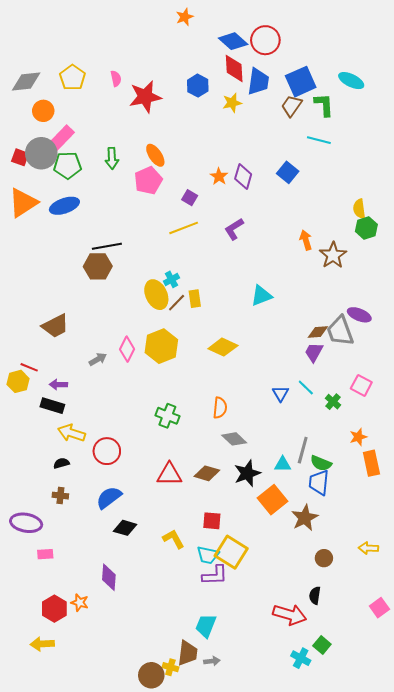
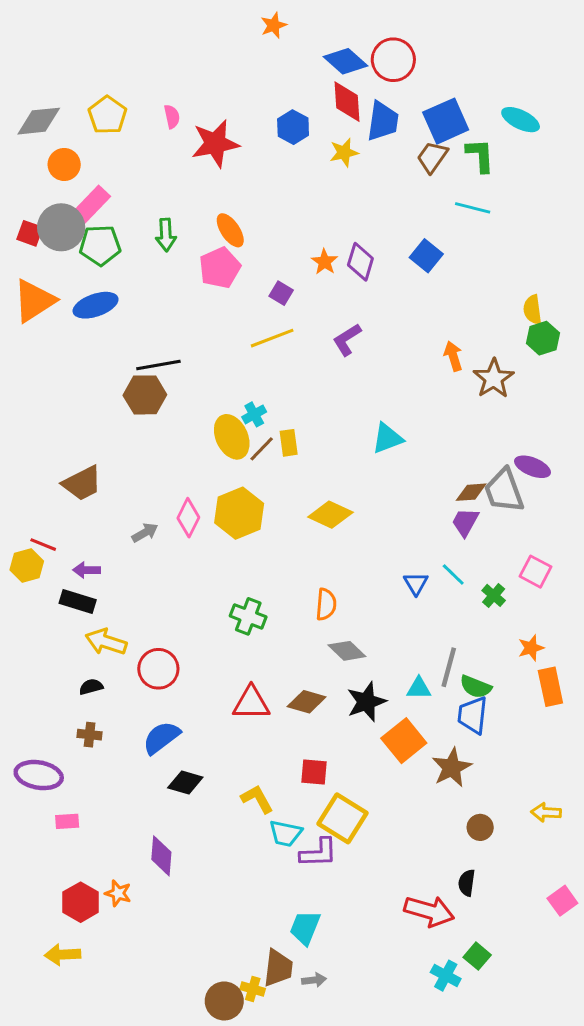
cyan trapezoid: (208, 555) -> (286, 833), moved

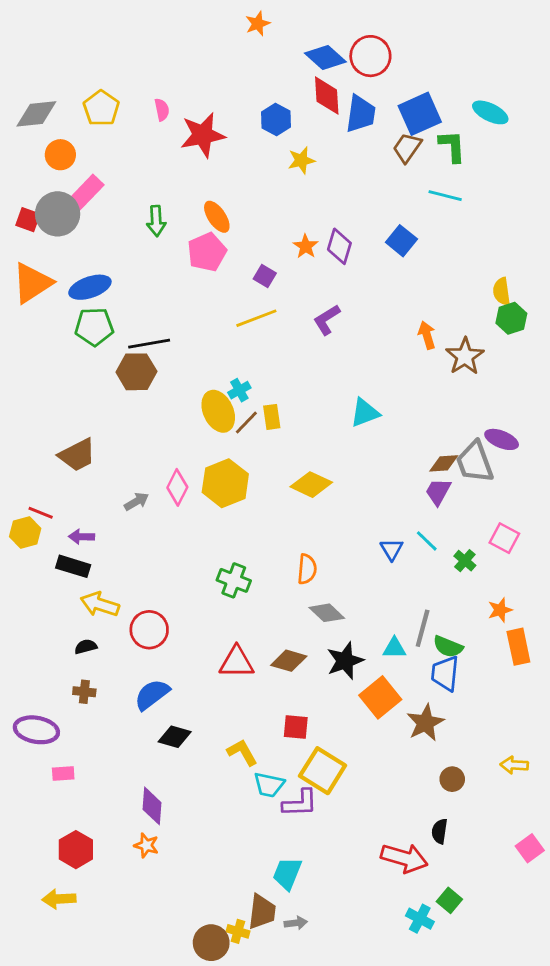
yellow star: (344, 153) -> (301, 160), moved
green pentagon: (100, 245) -> (94, 327), moved
orange star: (118, 893) -> (146, 845), moved

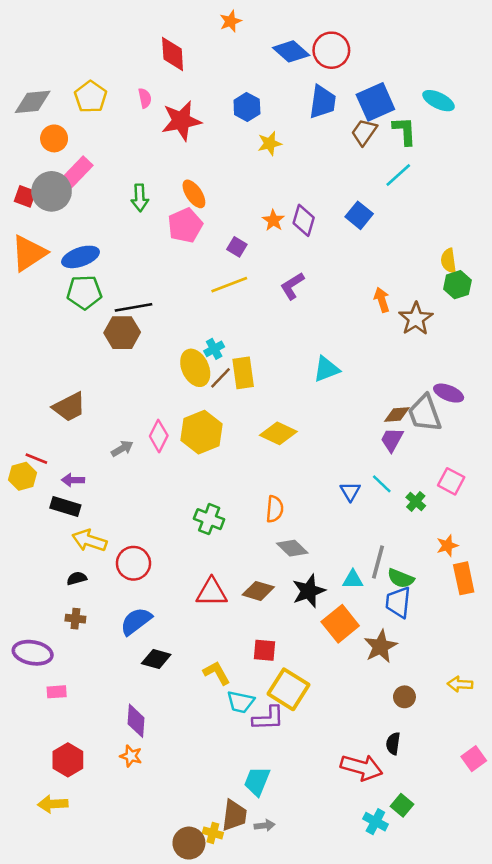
red diamond: (327, 96) -> (173, 54), moved
cyan line: (445, 196) -> (398, 175), turned -56
yellow rectangle: (272, 417) -> (243, 373), size x1.4

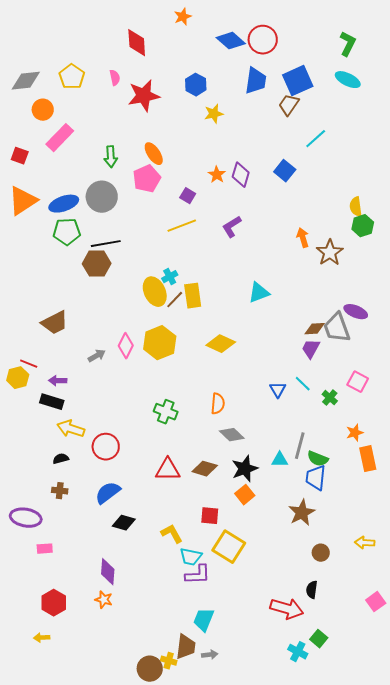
green L-shape: (404, 131) -> (348, 44), moved, turned 30
gray circle: (52, 191) -> (102, 197), moved
orange square: (340, 624) -> (245, 495), moved, size x0.7
purple L-shape: (268, 718) -> (198, 575), moved
yellow arrow: (53, 804) -> (42, 638), size x0.7

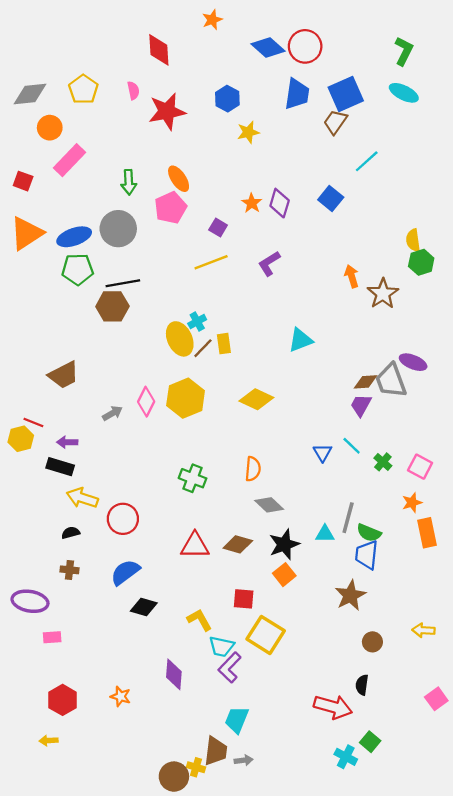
yellow rectangle: (193, 296) -> (224, 344), size x0.7
pink square: (358, 382) -> (420, 467), moved
purple diamond: (108, 572) -> (174, 674), moved
purple L-shape: (198, 575) -> (230, 667), turned 136

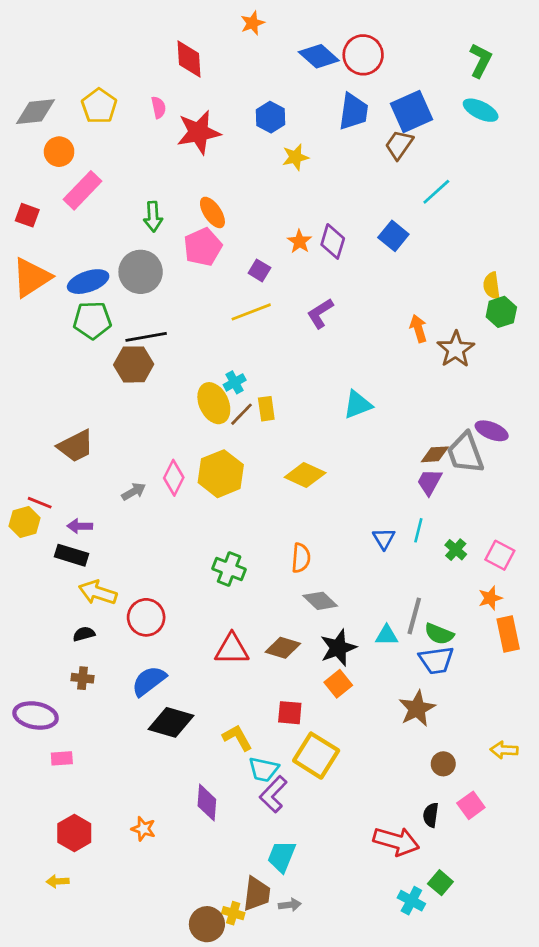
cyan line: (352, 446) -> (418, 530), turned 60
blue trapezoid: (367, 555) -> (436, 660), turned -104
black diamond: (144, 607) -> (171, 722), size x1.4
pink square: (436, 699) -> (471, 805), moved

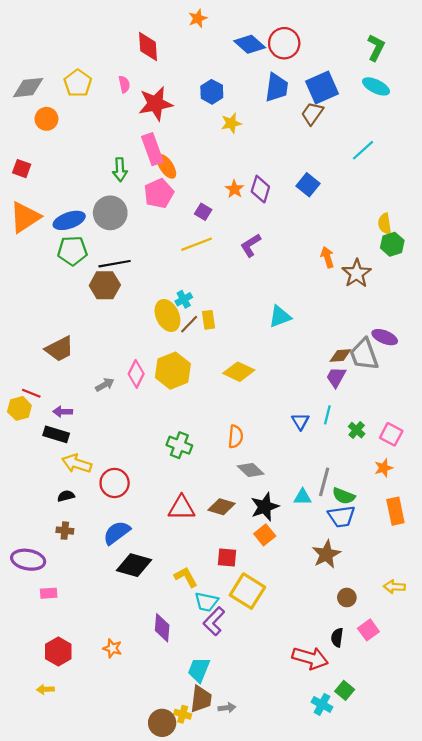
pink rectangle: (83, 190) -> (152, 149), moved, turned -64
cyan line: (436, 192) -> (363, 150), moved
orange rectangle: (508, 634) -> (395, 511), moved
cyan trapezoid: (282, 856) -> (199, 670), moved

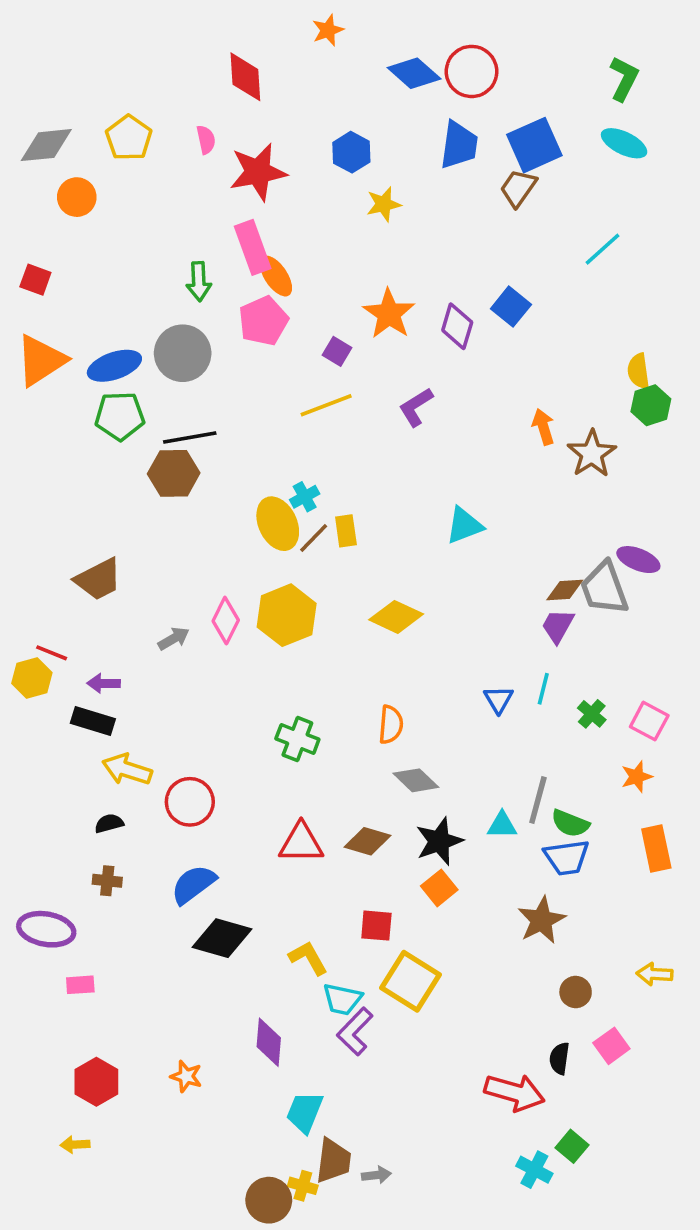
orange star: (234, 189) -> (389, 314), size x1.6
purple diamond: (260, 189) -> (457, 326), moved
cyan trapezoid: (199, 670) -> (305, 1112), moved

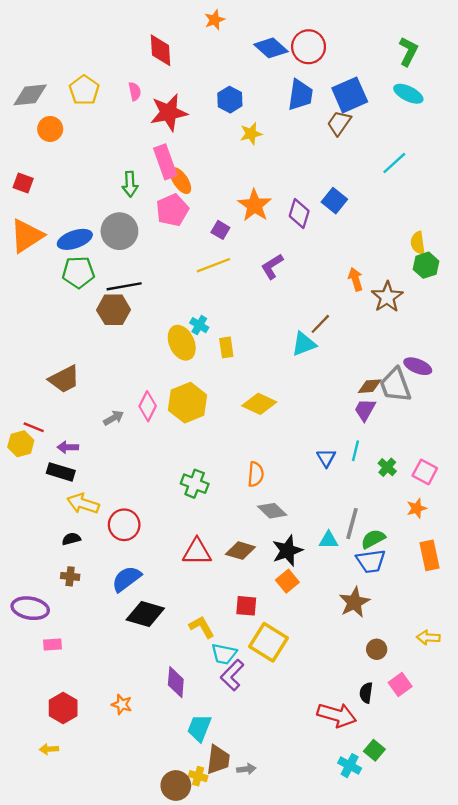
cyan cross: (305, 497) -> (199, 325), turned -30
brown line: (314, 538) -> (320, 324), moved
green semicircle: (570, 823) -> (373, 539), turned 130

